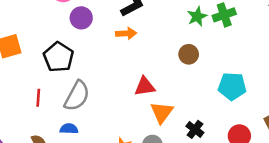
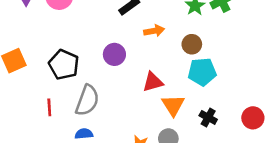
purple circle: (81, 18) -> (114, 54), moved
orange arrow: (126, 33) -> (154, 31), moved
cyan pentagon: (232, 86) -> (202, 72), moved

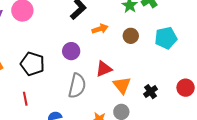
cyan pentagon: (202, 72) -> (166, 38), moved
gray semicircle: (87, 100) -> (77, 86), moved
black cross: (208, 117) -> (150, 92), turned 32

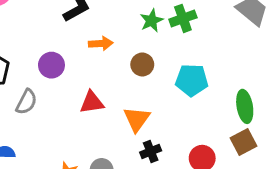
orange triangle: (122, 85) -> (137, 119), moved
gray semicircle: (77, 86) -> (26, 102), moved, size x0.7

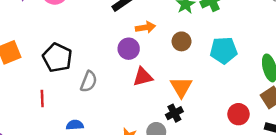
purple circle: (51, 65) -> (129, 49), moved
black cross: (151, 151) -> (174, 113), moved

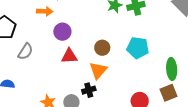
orange arrow: (145, 27) -> (45, 11), moved
brown circle: (181, 41) -> (102, 48), moved

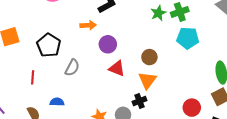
cyan pentagon: (138, 48) -> (188, 38), moved
red triangle: (69, 56) -> (117, 68), turned 30

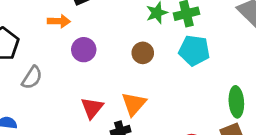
brown circle: (149, 57) -> (143, 53), moved
red triangle: (117, 68) -> (92, 108), moved, turned 42

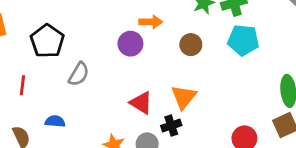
orange arrow: (59, 21) -> (151, 22), moved
red triangle: (92, 108) -> (141, 103), turned -35

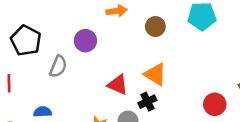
purple circle: (130, 44) -> (85, 41), moved
orange triangle: (184, 97) -> (155, 74), turned -30

